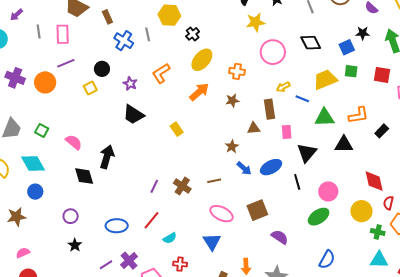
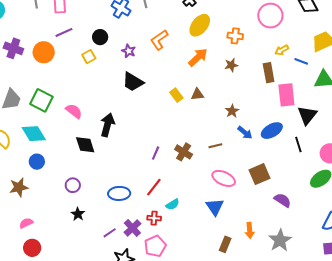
brown triangle: (254, 128) -> (197, 94), moved
green square: (42, 130) -> (41, 100), size x1.6
pink rectangle: (287, 132) -> (286, 95), size x1.6
red cross: (180, 264) -> (154, 218), moved

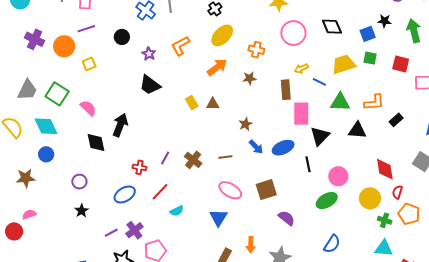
yellow square: (89, 57) -> (89, 64), moved
blue ellipse: (119, 193) -> (125, 194), turned -35
red cross: (154, 218) -> (139, 167), moved
red circle: (32, 248) -> (14, 231), moved

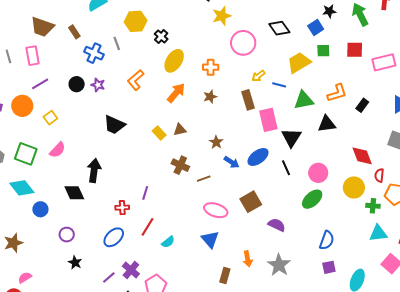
purple star: (149, 54) -> (98, 85), moved
pink semicircle: (88, 108) -> (57, 150), moved, turned 102
blue circle: (46, 154) -> (40, 209), moved
brown cross: (193, 160) -> (180, 165), moved

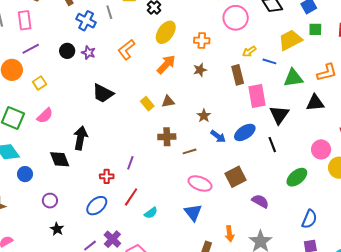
brown cross: (180, 165) -> (167, 137), turned -30
pink circle: (318, 173) -> (321, 149), moved

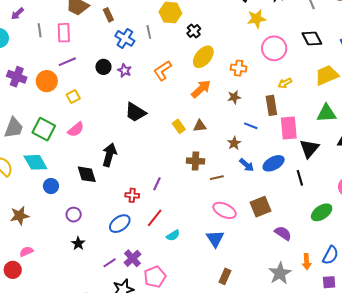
blue line: (269, 61) -> (251, 126), moved
orange arrow: (229, 234) -> (307, 262), moved

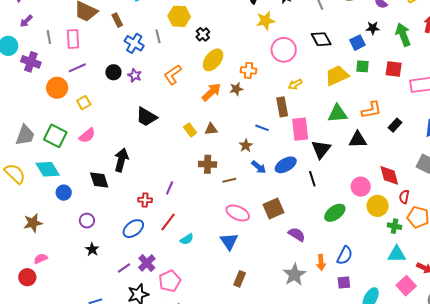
purple cross: (17, 77) -> (31, 62), moved
brown star: (234, 97) -> (236, 89), moved

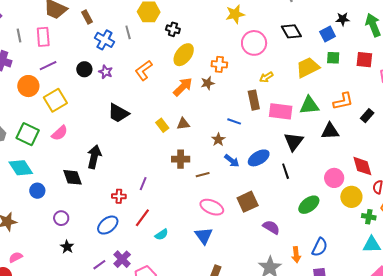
black cross: (203, 34) -> (173, 29), turned -32
yellow square: (84, 103) -> (55, 100), size x1.6
pink rectangle: (300, 129) -> (281, 111), moved, turned -75

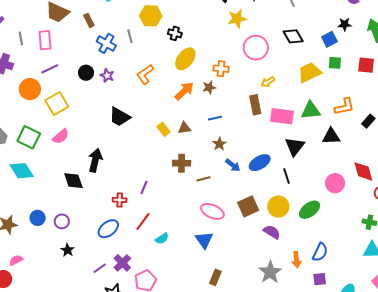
blue line: (234, 121) -> (215, 118), moved, turned -32
blue circle: (37, 191) -> (38, 218), moved
yellow circle: (351, 197) -> (278, 207), moved

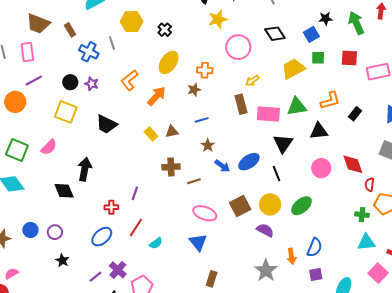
black cross: (175, 33) -> (165, 30), moved, turned 32
orange arrow: (184, 91) -> (157, 96), moved
yellow square: (57, 104) -> (66, 112), moved, turned -35
pink circle: (335, 183) -> (321, 168), moved

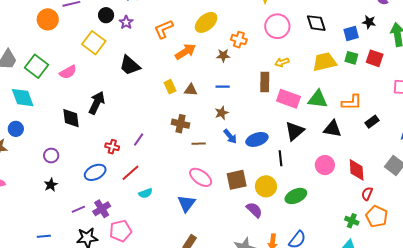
red square: (349, 58) -> (375, 58), moved
blue circle: (30, 230) -> (16, 129), moved

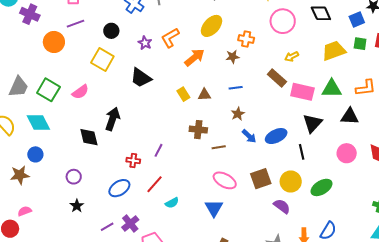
purple star: (126, 22) -> (145, 43), moved
brown rectangle: (265, 82) -> (277, 78), turned -42

